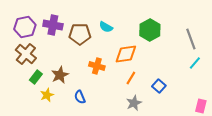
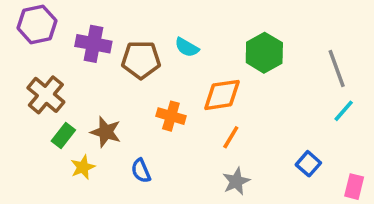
purple hexagon: (25, 27) -> (37, 24), moved
brown star: (60, 75) -> (106, 132), turned -30
blue square: (159, 86) -> (308, 164), moved

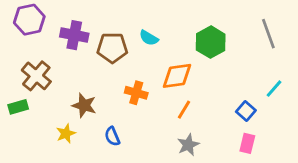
gray line: (337, 69) -> (268, 34), moved
green rectangle: (63, 135) -> (18, 107), moved, turned 36
blue square: (308, 164) -> (246, 111), moved
pink rectangle: (354, 187) -> (247, 143), moved

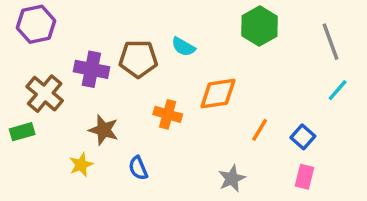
purple cross: (74, 35) -> (91, 69), moved
green hexagon: (211, 42) -> (260, 26), moved
cyan line: (274, 89) -> (338, 90), moved
orange line: (184, 110) -> (260, 130), moved

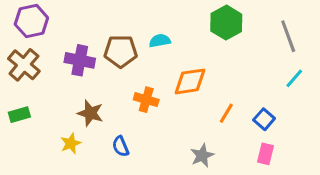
cyan semicircle: (183, 47) -> (160, 41), turned 140
brown cross: (45, 94) -> (24, 65), moved

